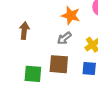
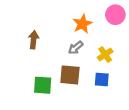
orange star: (71, 15) -> (82, 24), turned 30

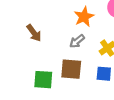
brown arrow: (34, 40) -> (34, 33), turned 138

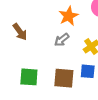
brown square: (71, 69) -> (64, 78), moved

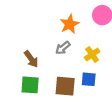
brown arrow: (20, 32) -> (31, 59), moved

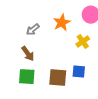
gray arrow: (63, 48) -> (33, 30), moved
yellow cross: (92, 55) -> (83, 42), moved

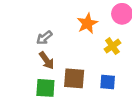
gray arrow: (33, 30) -> (44, 38), moved
brown square: (58, 78) -> (74, 78), moved

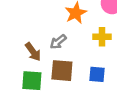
gray arrow: (44, 38) -> (58, 42), moved
yellow cross: (112, 46) -> (102, 37), turned 35

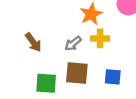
yellow cross: (102, 37) -> (100, 38), moved
brown arrow: (33, 52) -> (33, 42), moved

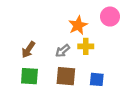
brown arrow: (33, 42) -> (28, 50), turned 70
green square: (46, 83) -> (29, 76), moved

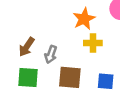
gray arrow: (63, 51) -> (51, 54), moved, turned -32

